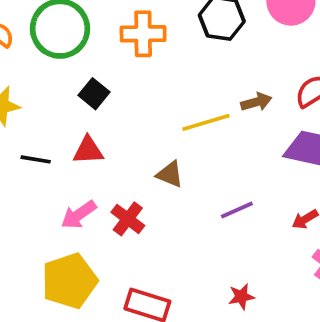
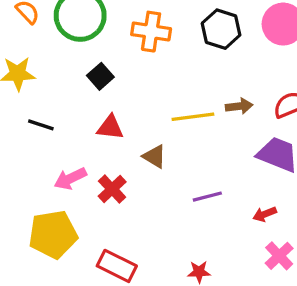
red triangle: (88, 150) -> (110, 127), moved

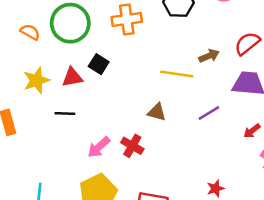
yellow line: (193, 117) -> (177, 74), turned 32
red triangle: (110, 127) -> (72, 77), moved
purple line: (207, 197) -> (209, 113), moved

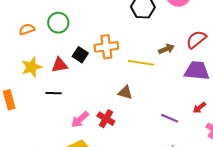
orange cross: (127, 19) -> (106, 47), moved
green circle: (70, 23) -> (58, 23), size x0.7
orange semicircle: (30, 32) -> (27, 29), turned -49
purple line: (209, 113) -> (170, 118), moved, turned 54

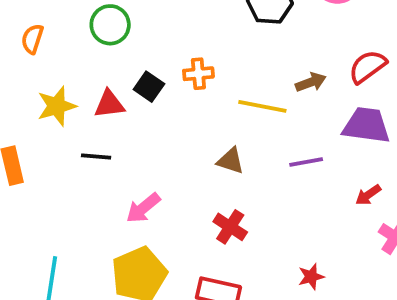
orange semicircle: (27, 29) -> (32, 39), moved, turned -56
orange cross: (106, 47) -> (198, 74), size x0.7
purple line: (170, 118) -> (306, 162), moved, turned -36
red cross: (106, 119) -> (230, 227), moved

